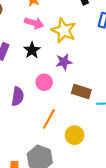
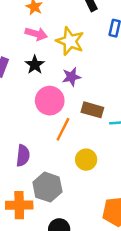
pink circle: (44, 82) -> (50, 101), size x1.5
purple semicircle: (18, 96) -> (23, 156), moved
orange line: (49, 119) -> (63, 129), moved

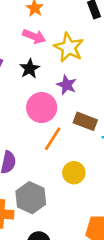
purple star: (71, 77) -> (67, 85), turned 30

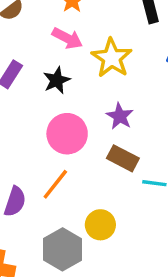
purple star: (67, 85) -> (120, 116), moved
orange line: (53, 139) -> (55, 184), moved
gray hexagon: (31, 198) -> (62, 249), moved

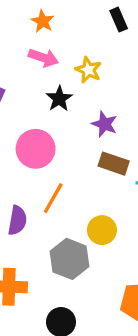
yellow star: (112, 58) -> (88, 70), size x0.7
black star: (57, 80) -> (59, 99), moved
pink circle: (67, 134) -> (36, 149), moved

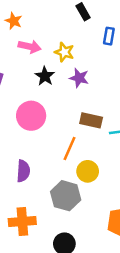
orange star: (43, 21) -> (14, 21), moved
purple star: (105, 124) -> (79, 78), moved
orange line: (53, 198) -> (69, 148), moved

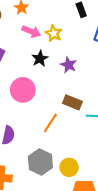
yellow star: (64, 52) -> (54, 33), moved
yellow circle: (88, 171) -> (69, 167), moved

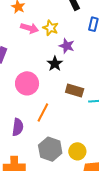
black star: (40, 59) -> (55, 64), moved
purple star: (68, 65) -> (67, 46), moved
orange line: (50, 123) -> (43, 112), moved

